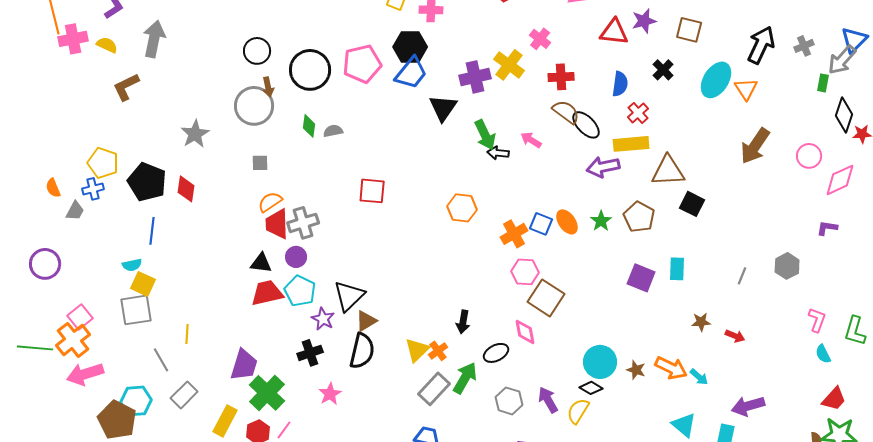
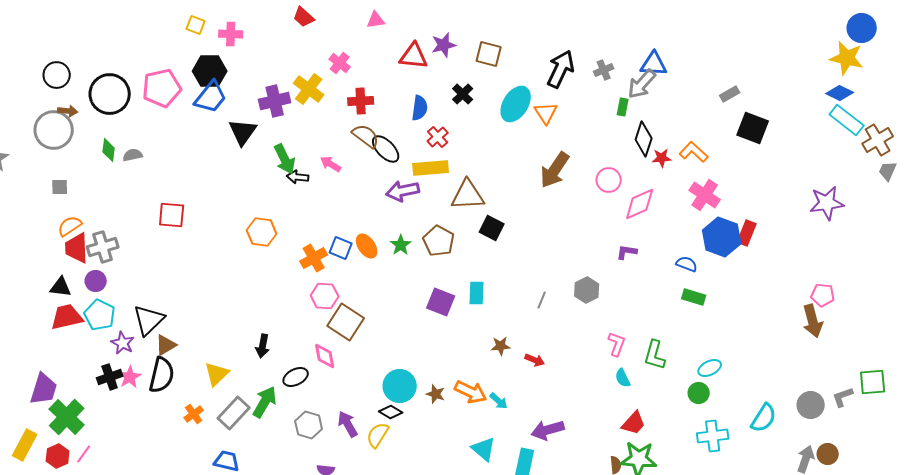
blue triangle: (854, 40) -> (654, 64), turned 48
brown arrow: (268, 87) -> (68, 111), turned -72
orange cross: (438, 351) -> (194, 414), moved
pink star: (330, 394) -> (130, 377), moved

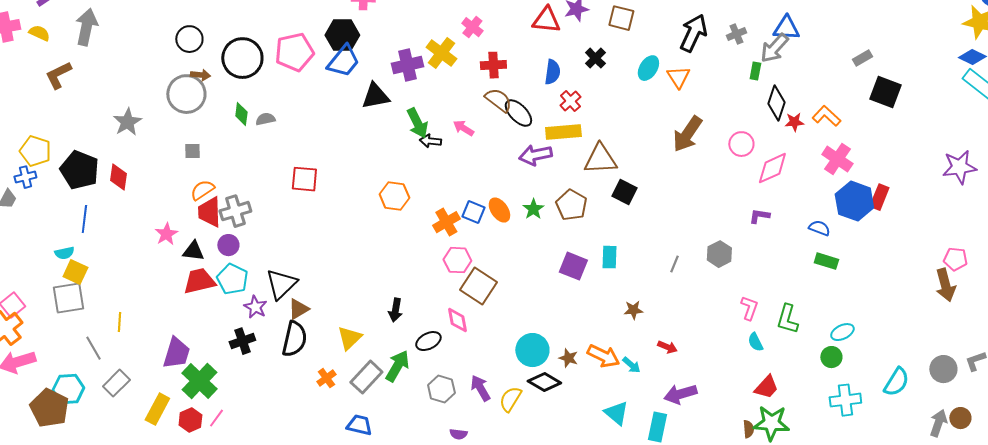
cyan ellipse: (516, 104) -> (648, 68), size x0.7
black triangle: (243, 132) -> (375, 96), turned 44
red arrow: (535, 360) -> (667, 347), moved
pink star: (130, 377) -> (166, 234), moved
black diamond: (391, 412) -> (544, 382), moved, size x1.4

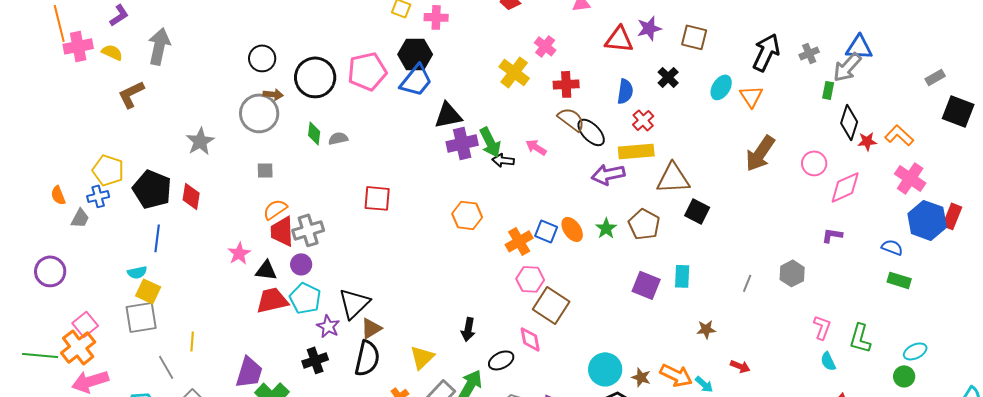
purple cross: (407, 65) -> (462, 143), moved

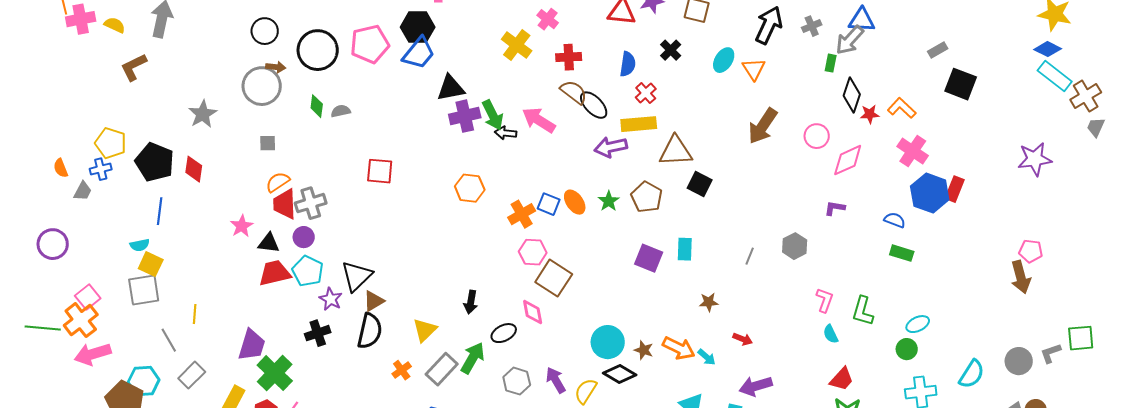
pink arrow: (536, 147) -> (539, 120), size x1.6

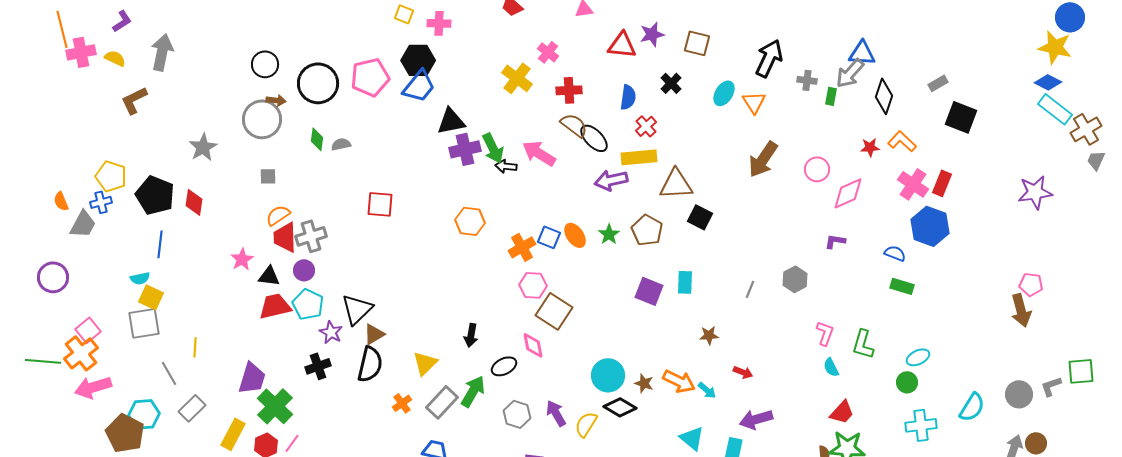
gray cross: (812, 26) -> (807, 80), moved, turned 30
black diamond: (852, 95) -> (884, 96), moved
red rectangle: (955, 189) -> (942, 183), moved
gray trapezoid: (83, 191) -> (83, 224), size x1.4

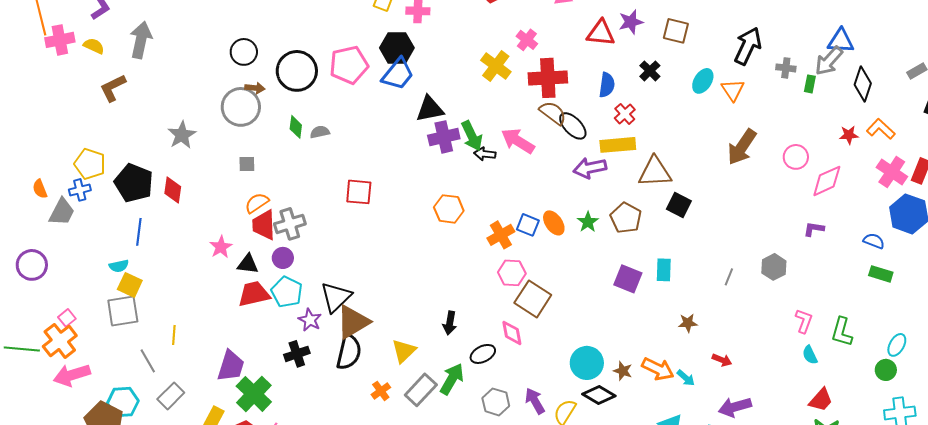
red cross: (569, 90) -> (548, 78), size x1.5
pink square: (88, 330) -> (67, 318), size x0.7
brown triangle: (374, 334) -> (353, 322), size x1.6
cyan ellipse: (918, 357) -> (897, 345), turned -35

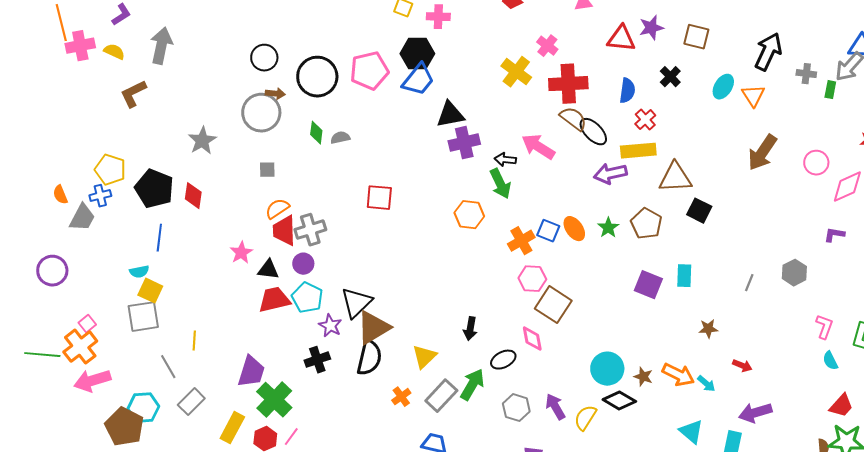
green arrow: (472, 136) -> (500, 184), moved

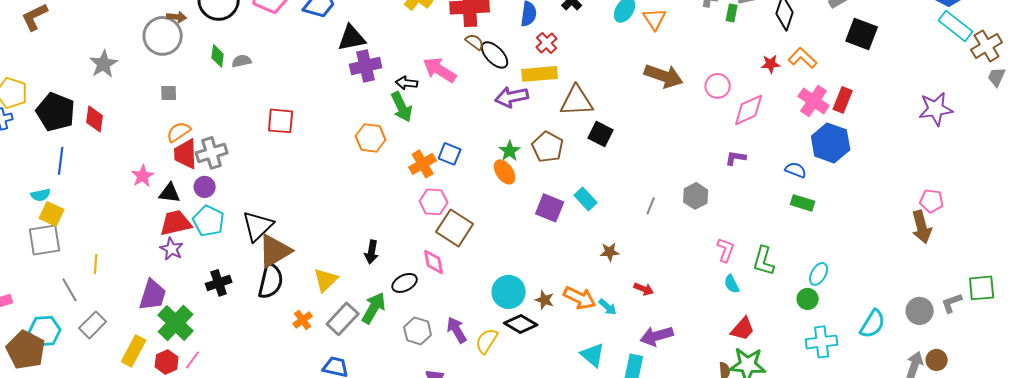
brown semicircle: (573, 119) -> (475, 42), size x0.7
brown arrow: (762, 153) -> (664, 76), turned -105
orange ellipse: (574, 229) -> (505, 172), moved
cyan rectangle: (684, 276) -> (586, 199), turned -45
purple star: (330, 326) -> (172, 249), moved

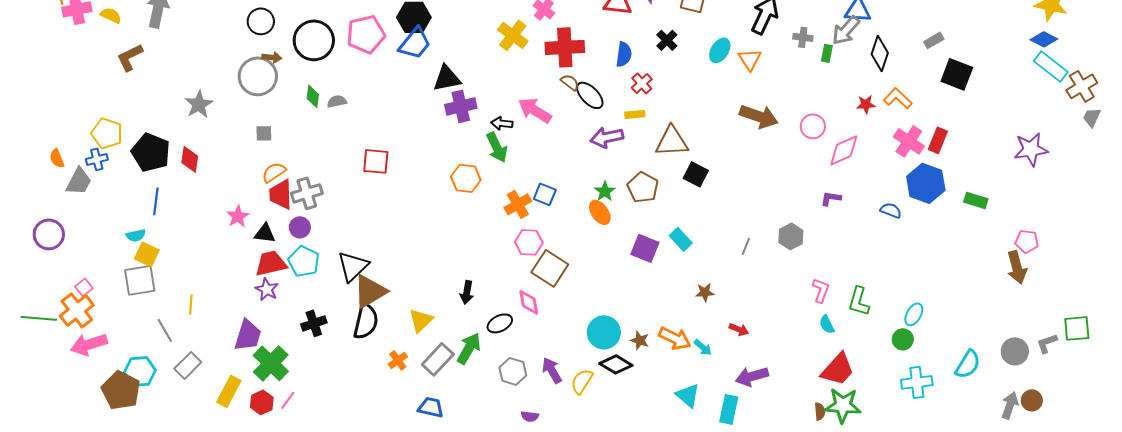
yellow rectangle: (540, 74) -> (635, 114), size x0.6
green rectangle: (803, 203) -> (976, 200), moved
red trapezoid: (743, 329) -> (838, 369), size x1.4

